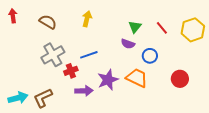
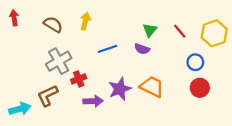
yellow arrow: (87, 19) -> (85, 21), moved
blue line: (89, 55) -> (108, 49), moved
blue circle: (150, 56) -> (195, 62), moved
brown L-shape: (43, 98) -> (48, 96), moved

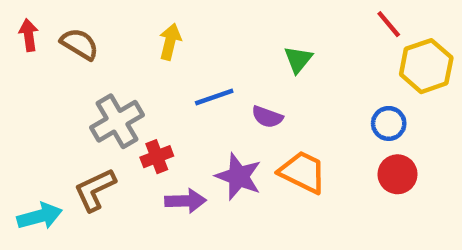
brown semicircle: (53, 24) -> (79, 44), moved
red line: (180, 31) -> (389, 24), moved
purple semicircle: (142, 49) -> (267, 117), moved
purple star: (120, 89) -> (238, 176), turned -30

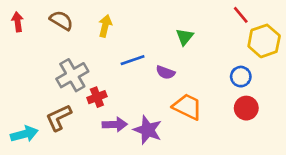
brown semicircle: (79, 44) -> (61, 20), moved
purple star: (238, 176) -> (148, 130), moved

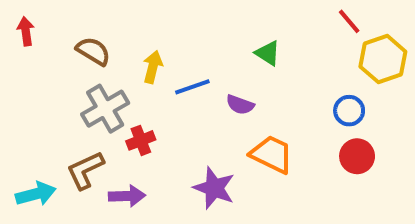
brown semicircle: (61, 20) -> (93, 51), moved
yellow arrow: (105, 26) -> (153, 67), moved
green triangle: (185, 37) -> (268, 53), turned -36
purple arrow: (115, 124) -> (127, 196), moved

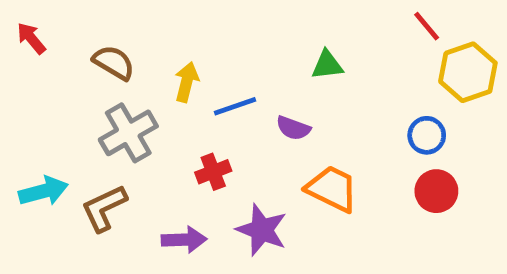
red arrow: (26, 31) -> (31, 38), turned -32
green triangle: (268, 53) -> (327, 65), turned -40
red cross: (141, 140) -> (213, 172), moved
cyan arrow: (36, 194) -> (43, 191), moved
purple arrow: (127, 196) -> (184, 240), moved

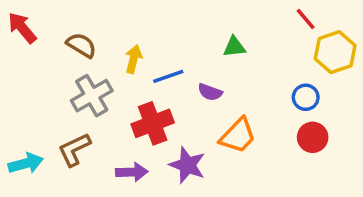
red arrow: (31, 38) -> (22, 28), size x1.4
red cross: (213, 172) -> (153, 123), size x1.6
orange trapezoid: (332, 189) -> (238, 136), turned 108
cyan arrow: (43, 191) -> (26, 163), moved

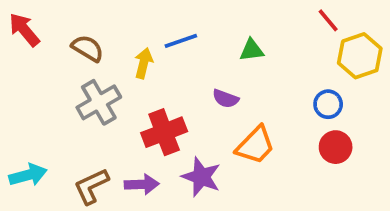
blue line: (168, 76) -> (181, 41), moved
brown L-shape: (74, 149) -> (91, 186), moved

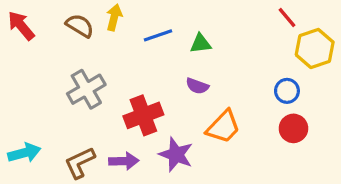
brown semicircle: (88, 48) -> (80, 26), moved
green triangle: (252, 50) -> (200, 44), moved
yellow arrow: (144, 63) -> (114, 17), moved

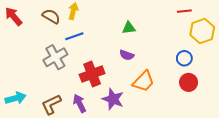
red line: (287, 17) -> (184, 11), turned -56
blue line: (158, 35) -> (74, 36), moved
purple arrow: (124, 161) -> (80, 103), turned -114

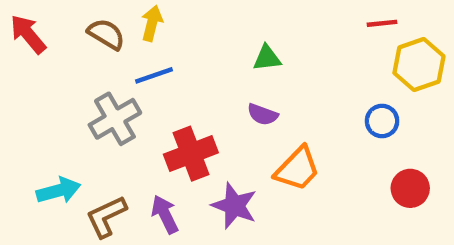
red circle: (189, 82) -> (410, 188), moved
cyan arrow: (16, 98) -> (58, 190), moved

